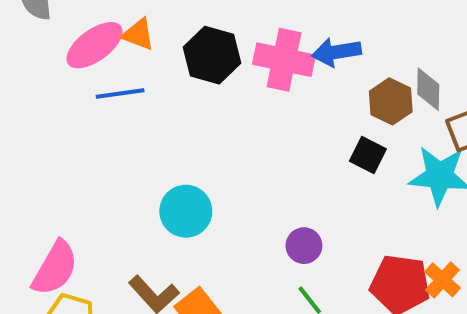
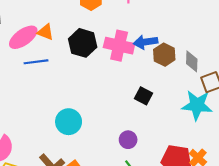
brown hexagon: (391, 101) -> (164, 55), moved
black square: (368, 155) -> (143, 96), moved

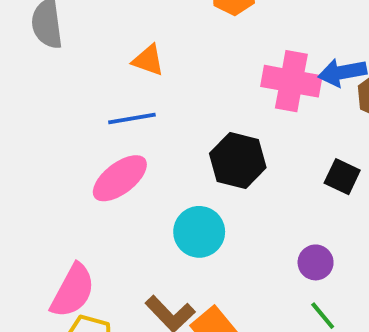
pink ellipse: (23, 37) -> (120, 178), moved
black hexagon: (83, 43) -> (238, 161), moved

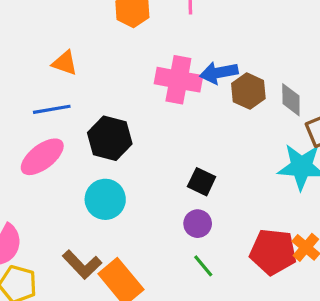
black hexagon: (238, 161) -> (110, 138), moved
black square: (342, 177) -> (202, 182), moved

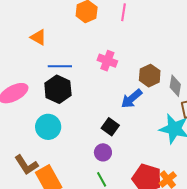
blue arrow: (219, 73) -> (132, 99), moved, turned -40
pink cross: (178, 80) -> (107, 61), size x0.7
blue line: (52, 109) -> (60, 66), moved

